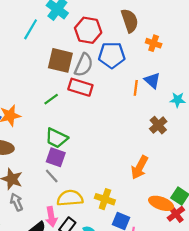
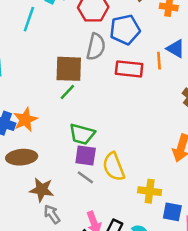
brown square: (60, 60) -> (69, 69), moved
red rectangle: (80, 87) -> (129, 69), moved
yellow semicircle: (70, 198) -> (114, 167), moved, turned -95

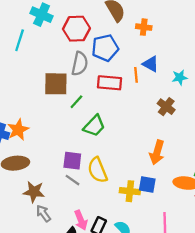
green line: (67, 92) -> (76, 102), moved
green trapezoid: (82, 134) -> (94, 126), moved, turned -60
blue square: (172, 212) -> (147, 184), moved

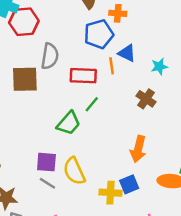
red hexagon: (76, 29) -> (24, 22), moved
blue pentagon: (105, 48) -> (99, 34), moved
green line: (76, 102) -> (92, 104), moved
blue square: (147, 184) -> (129, 184), turned -30

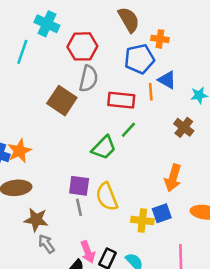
red hexagon: (24, 22) -> (82, 46), moved
brown square: (25, 79) -> (62, 101), turned 32
gray line: (47, 183) -> (79, 207), turned 42

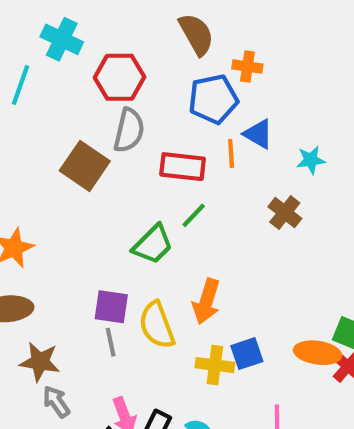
orange arrow: (173, 178) -> (206, 301), moved

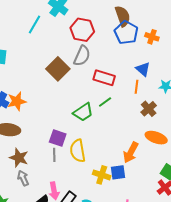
orange cross: (247, 67) -> (152, 37), moved
blue pentagon: (213, 99) -> (126, 33), moved, turned 30
orange line: (231, 153) -> (137, 87), moved
orange arrow: (206, 301) -> (131, 152), moved
orange ellipse: (318, 353) -> (156, 138), moved

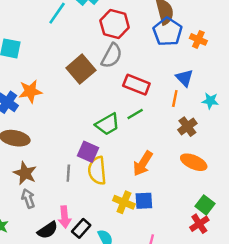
orange star: (17, 101) -> (30, 91), moved
purple square: (58, 138) -> (88, 152), moved
orange arrow: (131, 152) -> (143, 163), moved

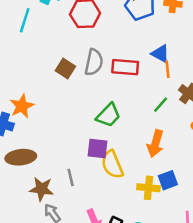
gray semicircle: (112, 56) -> (94, 62), moved
brown square: (81, 69) -> (65, 69), size x0.7
blue triangle: (184, 78) -> (160, 54), moved
green line: (135, 114) -> (161, 105), moved
gray line: (68, 173) -> (71, 178), moved

